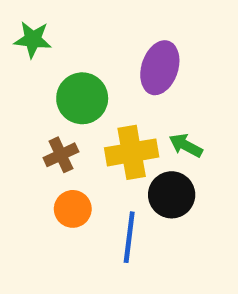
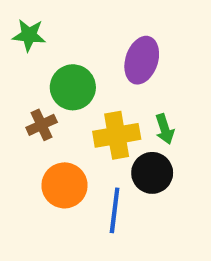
green arrow: (186, 145) -> (165, 129), turned -136
brown cross: (61, 155) -> (42, 125), moved
orange circle: (73, 209) -> (64, 185), size x1.4

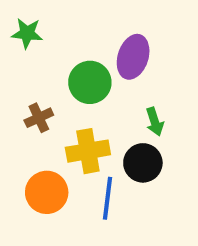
green circle: (73, 87) -> (90, 82), moved
yellow cross: (117, 135) -> (88, 151), moved
orange circle: (64, 185) -> (47, 192), moved

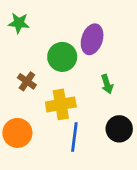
brown cross: (39, 118) -> (27, 81), turned -30
black circle: (143, 163) -> (119, 129), moved
orange circle: (47, 192) -> (17, 133), moved

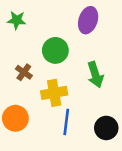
purple ellipse: (92, 39) -> (88, 20), moved
green arrow: (107, 84) -> (95, 75), size x1.5
black circle: (119, 129) -> (106, 128), moved

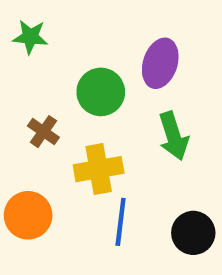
purple ellipse: (88, 20) -> (160, 63), moved

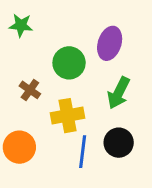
green arrow: (173, 136) -> (119, 93), turned 44
black circle: (193, 233) -> (119, 143), moved

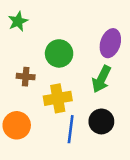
green star: (21, 25) -> (18, 21), turned -30
purple ellipse: (110, 43) -> (110, 43), moved
brown cross: (30, 90) -> (26, 77), turned -30

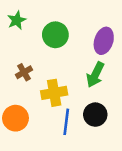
green circle: (59, 53) -> (55, 35), moved
brown cross: (26, 77) -> (24, 72), turned -35

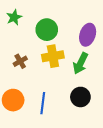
yellow cross: (54, 93) -> (53, 56), moved
blue line: (66, 122) -> (43, 103), moved

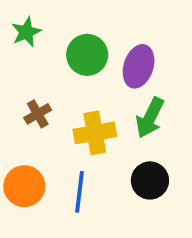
purple ellipse: (88, 35) -> (139, 66), moved
yellow cross: (53, 56) -> (95, 133), moved

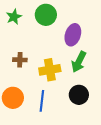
green circle: (87, 55) -> (46, 15), moved
brown cross: (38, 114) -> (20, 60), turned 32

